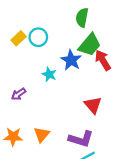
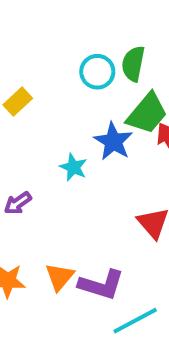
cyan circle: (38, 37) -> (97, 72), moved
purple L-shape: (81, 139) -> (101, 285), moved

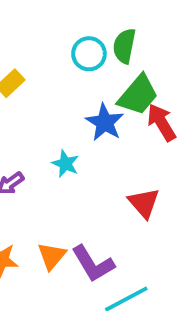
cyan star: (73, 167) -> (65, 164), moved
purple L-shape: (101, 285) -> (93, 264), turned 42

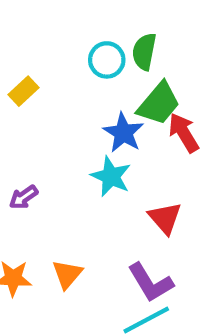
cyan star: (65, 164) -> (111, 176), moved, size x1.4
purple L-shape: (93, 264) -> (150, 283), moved

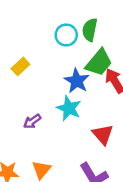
yellow rectangle: (24, 91) -> (20, 66), moved
purple arrow: (24, 197) -> (32, 121), moved

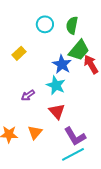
cyan circle: (66, 35) -> (45, 24), moved
red triangle: (103, 134) -> (57, 111), moved

